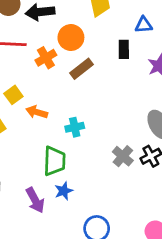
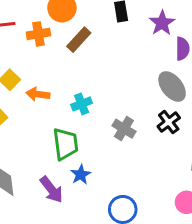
orange cross: (46, 58) -> (38, 34), turned 30
gray cross: (123, 156) -> (124, 129), moved

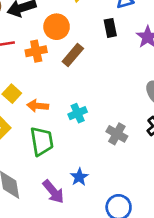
green trapezoid: (65, 144) -> (42, 141), moved

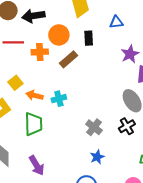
black rectangle: (110, 28) -> (89, 38), moved
cyan cross: (78, 113) -> (59, 99), moved
blue star: (79, 177) -> (97, 157), moved

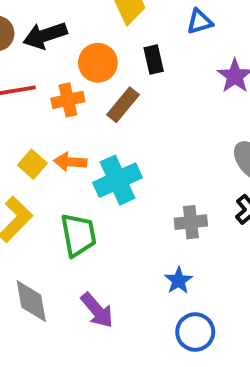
orange arrow: (34, 95) -> (70, 162), moved
cyan cross: (59, 99) -> (118, 180), size x1.6
gray cross: (94, 127) -> (191, 222), turned -35
blue star: (97, 157) -> (179, 280), moved

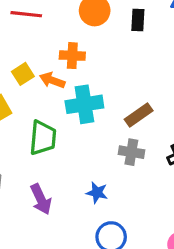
orange cross: (68, 100) -> (72, 56), moved
brown rectangle: (123, 105) -> (139, 115), moved
blue star: (179, 280) -> (97, 193), moved, turned 30

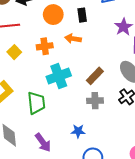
yellow square: (23, 74) -> (14, 52), moved
orange arrow: (52, 80) -> (73, 39), moved

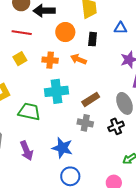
green trapezoid: (36, 103) -> (29, 112), turned -85
blue star: (78, 131) -> (62, 148), size x1.5

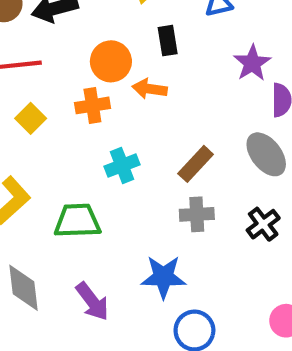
orange circle: (65, 32) -> (111, 61), moved
cyan cross: (57, 91) -> (122, 166), size x0.7
black cross: (116, 126) -> (263, 224), moved

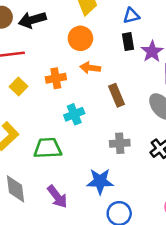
black rectangle: (168, 41) -> (128, 42), moved
orange circle: (111, 61) -> (80, 38), moved
brown rectangle: (196, 164) -> (117, 95), moved, turned -65

